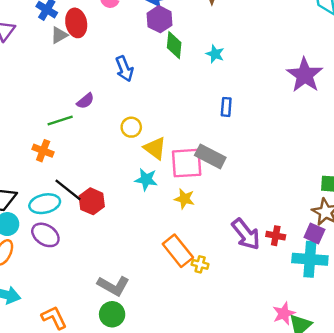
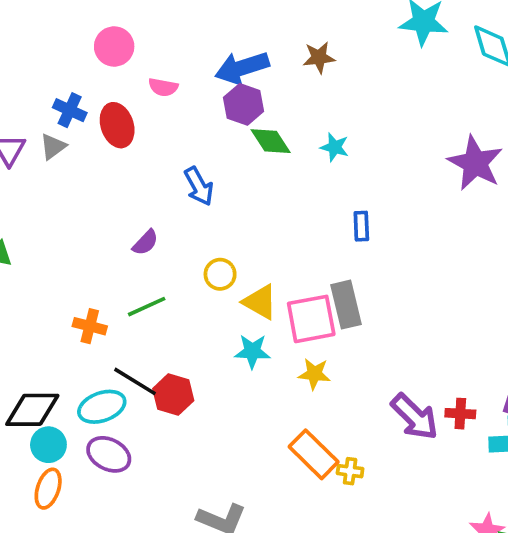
gray triangle: (59, 35) -> (53, 147), moved
green diamond: (174, 45) -> (271, 141), turned -32
green line: (60, 120) -> (147, 307), moved
gray rectangle: (210, 156) -> (346, 305), turned 56

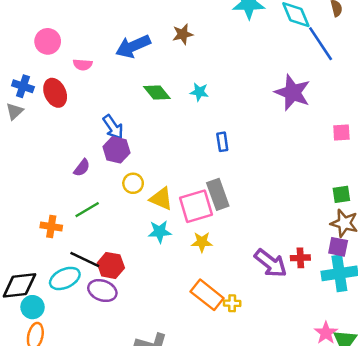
purple hexagon: (244, 104) -> (116, 150), moved
purple ellipse: (109, 454) -> (102, 291), moved

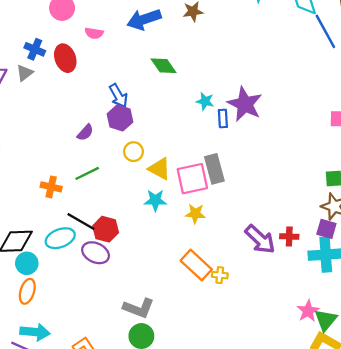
cyan star: (199, 92) -> (205, 101), moved
purple star: (293, 93) -> (245, 104), moved

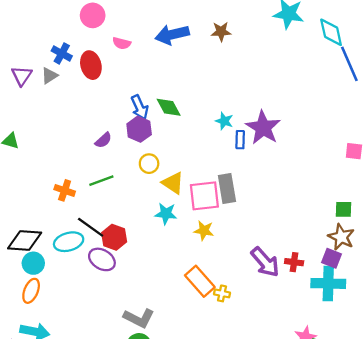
green diamond: (164, 66) -> (169, 107), moved

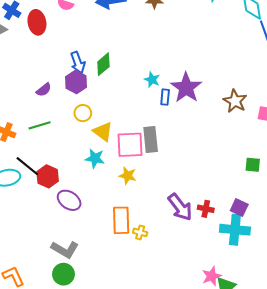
green diamond: (169, 107) -> (103, 64), turned 75
brown star: (341, 237) -> (235, 101), moved
purple ellipse: (102, 259) -> (69, 200), moved
orange rectangle: (200, 281) -> (121, 220), turned 36

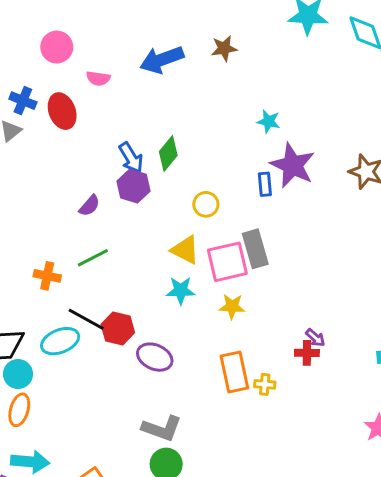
cyan star: (152, 80) -> (269, 121), moved
yellow circle: (83, 113) -> (206, 204), moved
purple arrow: (180, 207) -> (315, 338), size x0.5
red cross: (206, 209) -> (307, 353), moved

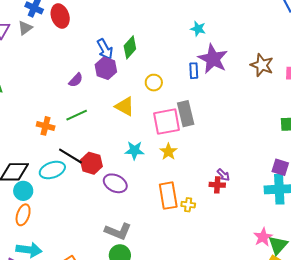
yellow triangle: (185, 250) -> (125, 106), moved
cyan star: (181, 290) -> (134, 150), moved
yellow star: (232, 306) -> (168, 152), turned 30

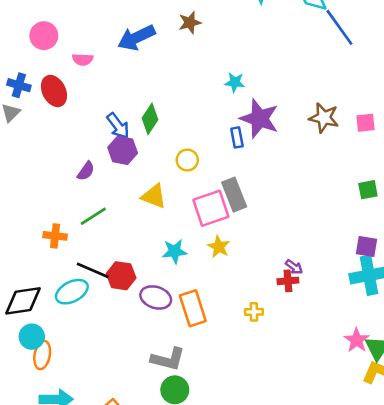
cyan circle: (23, 191) -> (32, 337), moved
orange rectangle: (168, 196) -> (193, 308), moved

